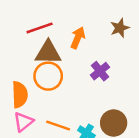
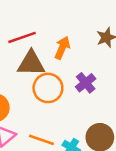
orange circle: (48, 76) -> (48, 88), moved

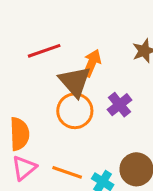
brown triangle: (31, 63) -> (75, 82), moved, turned 48

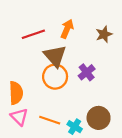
orange arrow: (92, 63) -> (67, 29), moved
pink triangle: (24, 168) -> (19, 117), turned -36

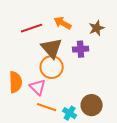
orange arrow: (67, 29) -> (63, 23), turned -84
purple cross: (87, 72) -> (81, 49), moved, turned 35
pink triangle: (19, 117) -> (38, 87), moved

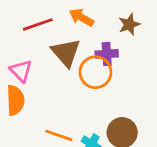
orange circle: (52, 67) -> (95, 72), moved
pink triangle: (38, 87) -> (21, 71), moved

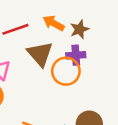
brown star: (129, 24) -> (79, 29), moved

